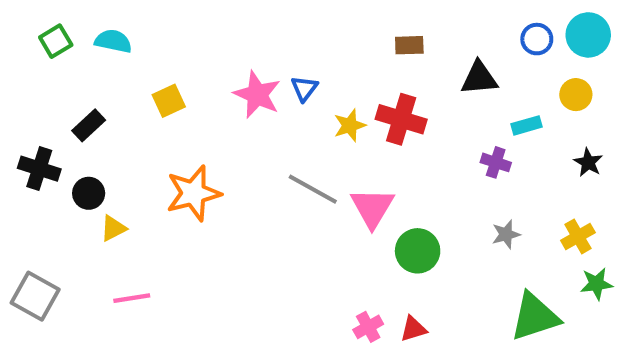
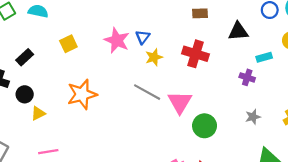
yellow star: (350, 125) -> (154, 57), moved

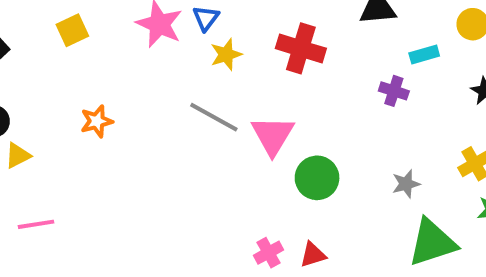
orange star: (82, 94) -> (97, 121), size x0.6
gray star: (253, 117) -> (406, 184), moved

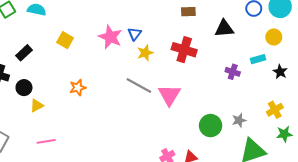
yellow square: (72, 30) -> (65, 40), turned -35
cyan rectangle: (424, 55) -> (258, 59), moved
green circle: (317, 178) -> (211, 126), moved

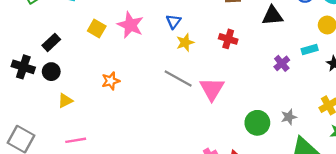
pink star: (110, 37) -> (130, 25), moved
red cross: (184, 50) -> (228, 39), size x0.7
purple cross: (233, 72) -> (282, 63), turned 32
black circle: (24, 88) -> (51, 72), moved

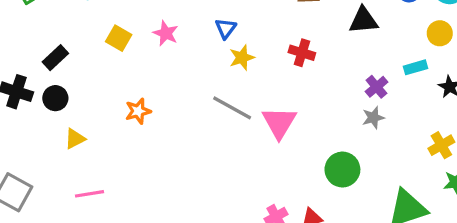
pink star: (130, 25) -> (166, 33), size x0.7
gray star: (289, 117) -> (373, 118), moved

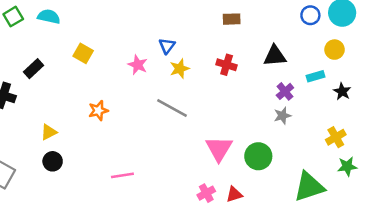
black triangle: (364, 20) -> (275, 56), moved
pink star: (166, 33) -> (138, 65), moved
black circle: (55, 98) -> (53, 161), moved
pink triangle: (279, 122) -> (219, 149), moved
pink line: (89, 194) -> (122, 175), moved

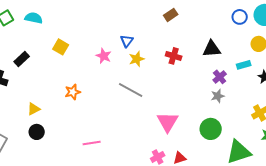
brown rectangle: (232, 19) -> (171, 15), moved, turned -32
green circle: (258, 156) -> (211, 129), moved

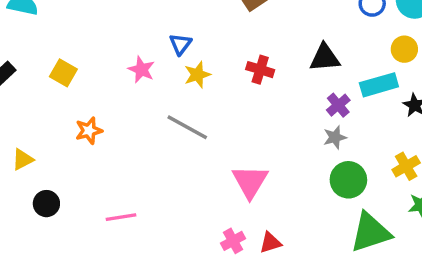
yellow square: (61, 47) -> (63, 73), moved
cyan rectangle: (244, 65) -> (379, 85), size x1.5
green circle: (211, 129) -> (348, 180), moved
black circle: (37, 132) -> (46, 204), moved

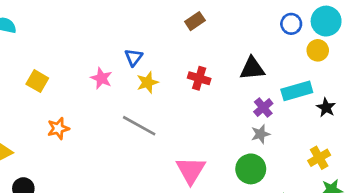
yellow circle: (404, 49) -> (318, 50), moved
green circle: (348, 180) -> (251, 169), moved

